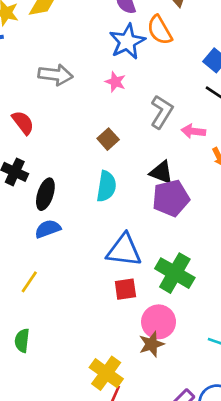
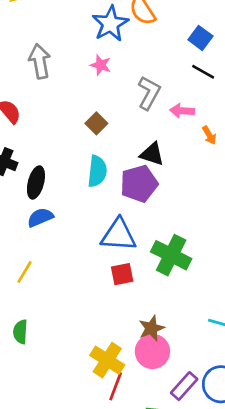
gray arrow: (56, 75) -> (40, 61), turned -104
purple pentagon: (171, 198) -> (139, 184), moved
pink circle: (159, 322) -> (152, 351), moved

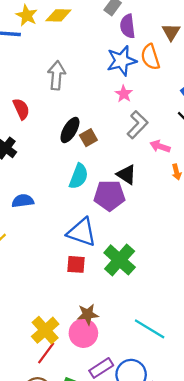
pink star: (101, 65) -> (124, 94), moved
black ellipse: (36, 182) -> (70, 130), moved

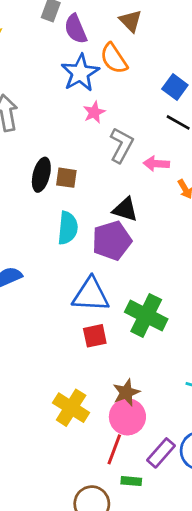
pink star: (124, 94) -> (94, 112), turned 30
brown square: (88, 138) -> (66, 178), turned -36
yellow cross: (45, 330) -> (71, 408), moved
red line: (46, 353) -> (114, 449), moved

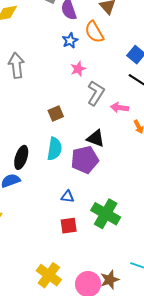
blue star: (80, 73) -> (70, 41), size x0.6
black ellipse: (41, 175) -> (21, 157), moved
brown square: (66, 178) -> (56, 113), turned -35
blue triangle: (91, 295) -> (68, 197), size x0.5
brown star: (126, 393) -> (110, 280), moved

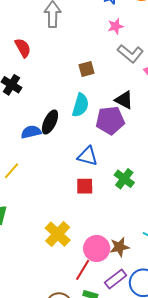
gray L-shape: (96, 93) -> (130, 54), turned 90
black ellipse: (21, 157) -> (50, 122), moved
blue triangle: (68, 197) -> (87, 156), size x1.5
green cross: (106, 214) -> (124, 179), size x0.7

